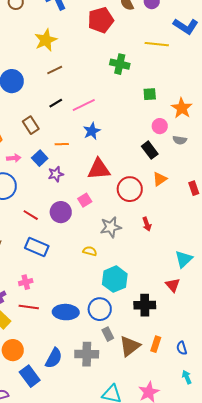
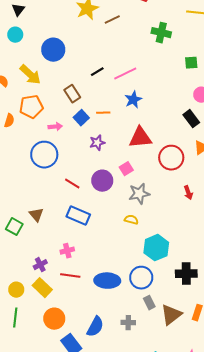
brown line: (55, 70) -> (112, 20), moved
blue square: (40, 158) -> (81, 118), moved
gray star: (111, 227) -> (139, 194), moved
gray cross: (87, 354) -> (128, 323), size x0.6

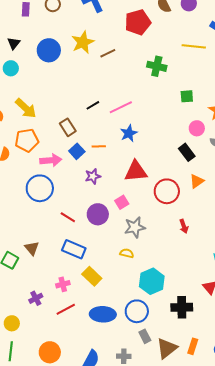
blue circle: (53, 50) -> (49, 50), moved
pink arrow: (55, 127) -> (51, 160), size x1.5
red line: (70, 276) -> (66, 309), turned -36
yellow rectangle: (42, 288) -> (92, 276), moved

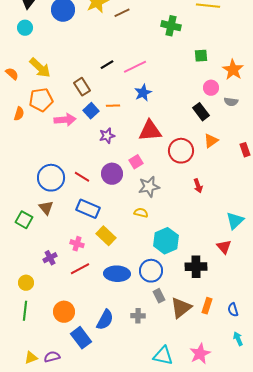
blue circle: (40, 188) -> (51, 178), moved
pink cross: (63, 284) -> (77, 244), turned 32

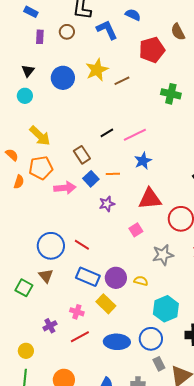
orange semicircle: (12, 74) -> (12, 155), moved
purple circle: (112, 174) -> (116, 278), moved
gray star: (149, 187) -> (163, 255), moved

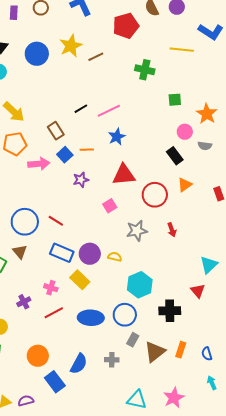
gray rectangle: (159, 364) -> (133, 340), turned 56

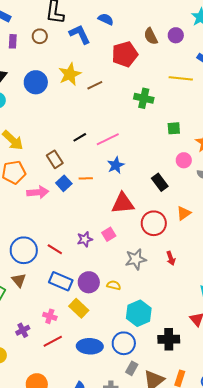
black rectangle: (175, 156) -> (160, 182), moved
purple star: (81, 180) -> (85, 239), moved

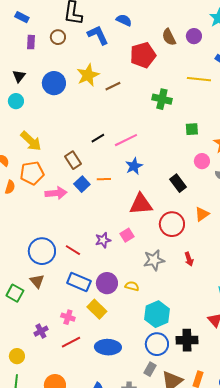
blue circle: (124, 343) -> (157, 344), moved

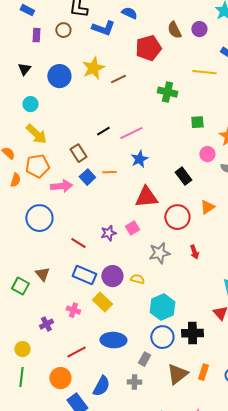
blue L-shape: (98, 35) -> (103, 28), turned 135
cyan circle: (16, 101) -> (30, 104), moved
blue circle: (42, 251) -> (39, 218), moved
red line: (71, 342) -> (76, 352), moved
gray rectangle: (150, 369) -> (144, 359), moved

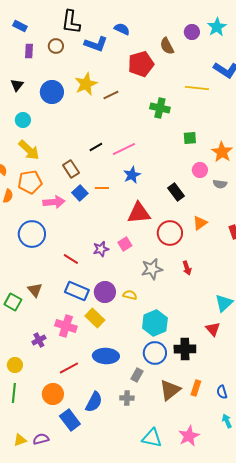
purple circle: (199, 29) -> (192, 32), moved
pink cross: (73, 310) -> (66, 326), size x1.5

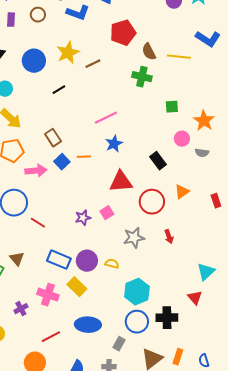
brown semicircle: (167, 46) -> (149, 52), moved
black line: (96, 147) -> (59, 90), moved
red line: (71, 259) -> (38, 223), moved

